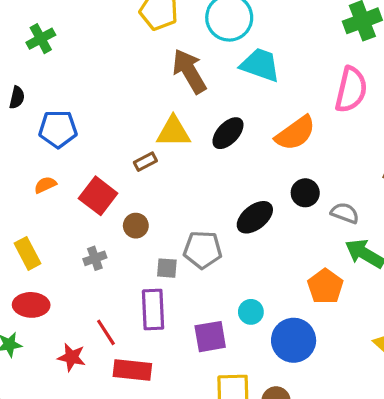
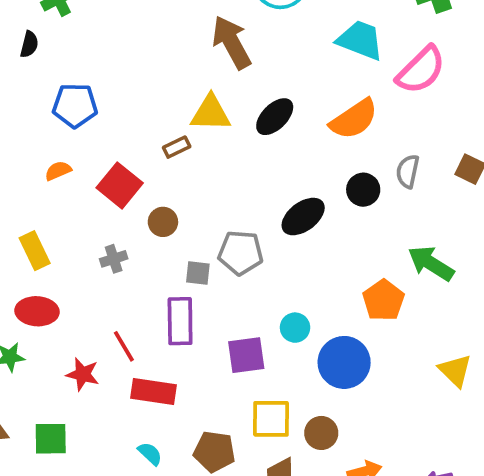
cyan trapezoid: (260, 65) -> (360, 40), moved
pink semicircle: (351, 90) -> (421, 70), turned 30
black semicircle: (17, 97) -> (29, 44), moved
gray semicircle: (345, 213) -> (408, 171), moved, turned -100

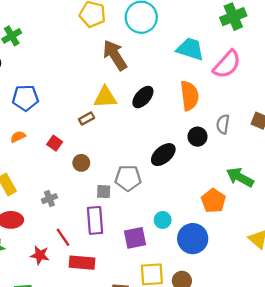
orange semicircle: (354, 119) -> (189, 96), turned -60
red square: (120, 185) -> (55, 143), size x0.6
gray cross: (114, 259) -> (49, 199), moved

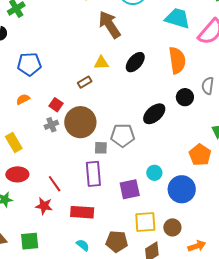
yellow triangle: (105, 97) -> (101, 63), size x0.7
brown circle: (81, 163) -> (80, 122), size x2.0
gray cross: (49, 199) -> (51, 125), moved
red line: (63, 237) -> (55, 184), moved

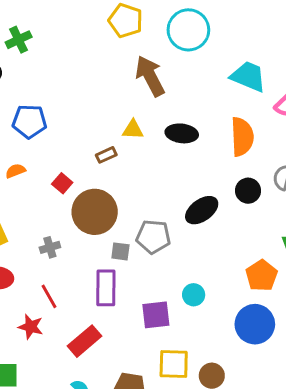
black ellipse: (135, 62) -> (182, 133), turned 50
gray cross: (51, 125) -> (50, 247), moved
blue circle: (182, 189) -> (255, 324), moved
red rectangle: (82, 212) -> (84, 341), turned -50

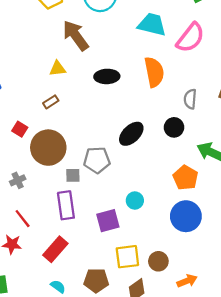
yellow triangle: (133, 130) -> (58, 69), moved
black circle: (248, 191) -> (174, 127), moved

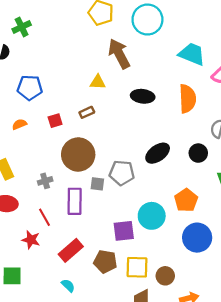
red square: (20, 129) -> (55, 121), moved, turned 32
orange pentagon: (185, 178) -> (186, 200), moved
cyan circle: (135, 201) -> (152, 216), size x1.6
purple rectangle: (66, 205) -> (75, 201), moved
brown pentagon: (96, 280) -> (105, 262), moved

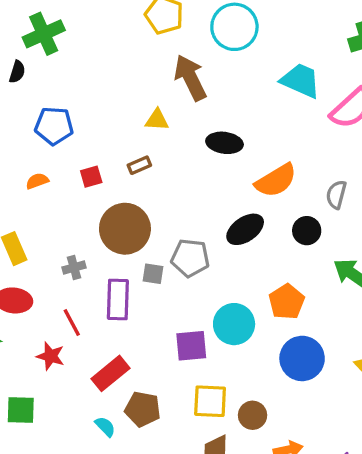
green cross: (22, 27) -> (44, 34), size x1.4
orange semicircle: (187, 99) -> (276, 180), moved, turned 60
brown pentagon: (105, 262) -> (143, 409), moved

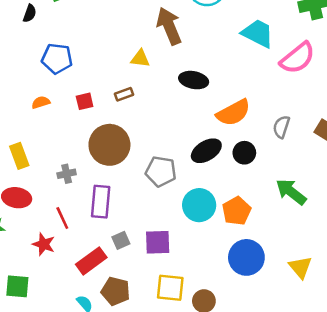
black circle: (307, 231) -> (244, 153), moved
gray square: (153, 274) -> (121, 240), moved, turned -36
cyan circle: (234, 324) -> (199, 205), moved

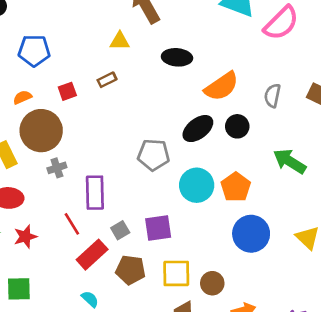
brown circle: (109, 145) -> (41, 131), moved
red line: (62, 218) -> (72, 224), moved
red star: (44, 244) -> (25, 237), moved, turned -30
brown pentagon: (116, 291) -> (130, 270), moved

